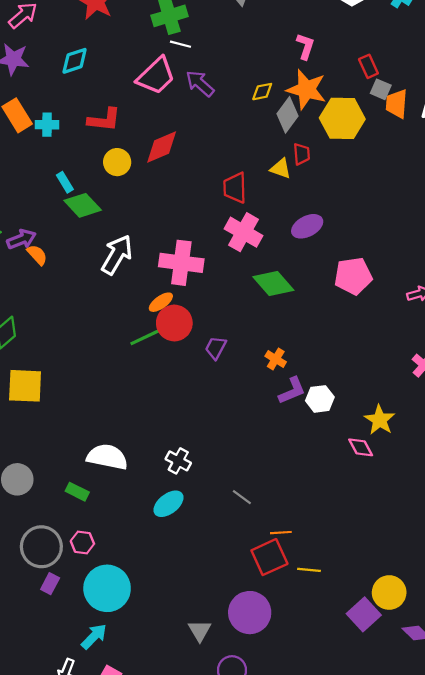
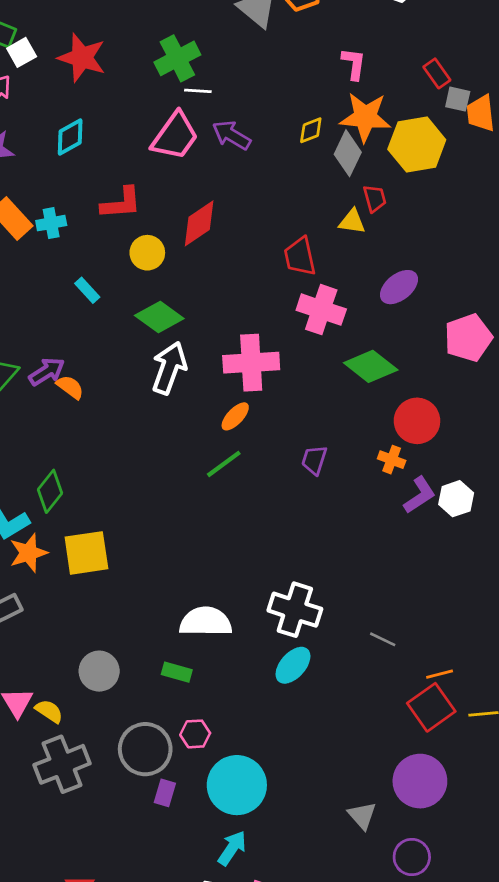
green diamond: (83, 205) -> (159, 317), moved
red circle: (174, 323) -> (417, 421), moved
white cross: (178, 461) -> (295, 610), size x1.6

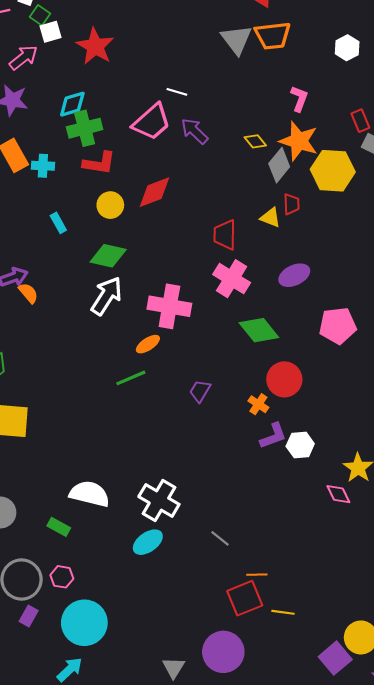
green cross: (177, 58) -> (85, 128), moved
yellow diamond: (311, 130) -> (255, 141), turned 60
green diamond: (159, 317) -> (108, 256), turned -36

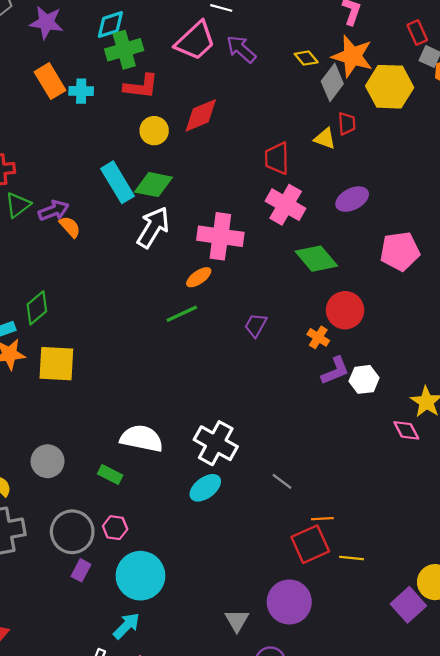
cyan rectangle: (58, 223) -> (118, 182), moved, size x1.8

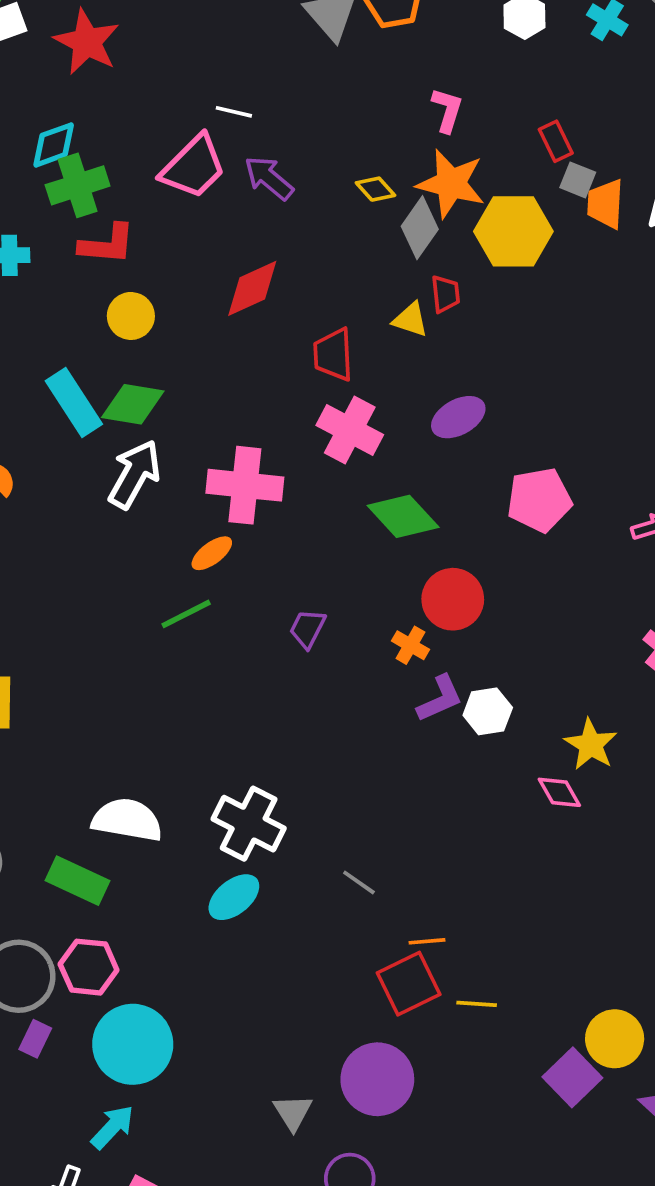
red diamond: (201, 115) -> (252, 288), moved
green rectangle: (110, 475) -> (78, 881), size x1.5
pink hexagon: (115, 528) -> (89, 967), size x1.4

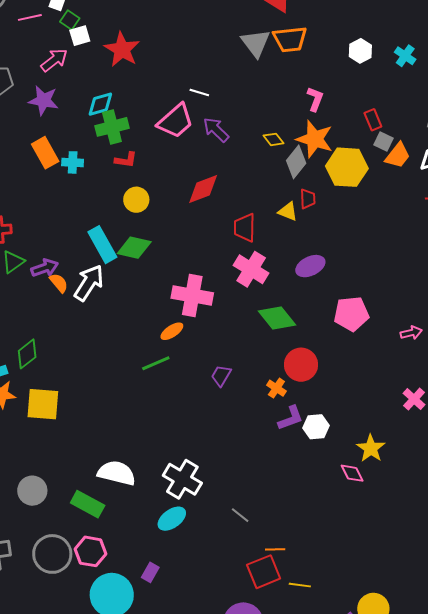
orange trapezoid: (605, 204) -> (398, 155), turned -148
red L-shape: (107, 244) -> (126, 160), size x0.7
white arrow: (135, 474) -> (89, 283), moved
purple rectangle: (35, 1039) -> (150, 572), moved

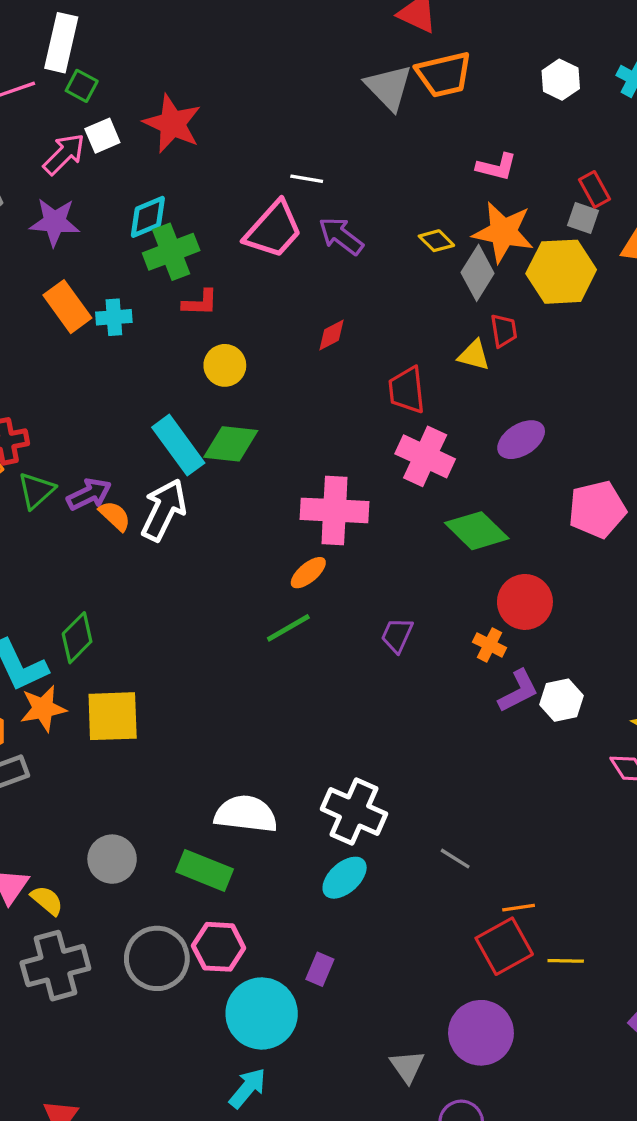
white square: (80, 36) -> (102, 136), moved
pink L-shape: (315, 99) -> (496, 167), turned 90
gray square: (384, 142) -> (583, 218), moved
red diamond: (203, 189) -> (332, 335), size x0.6

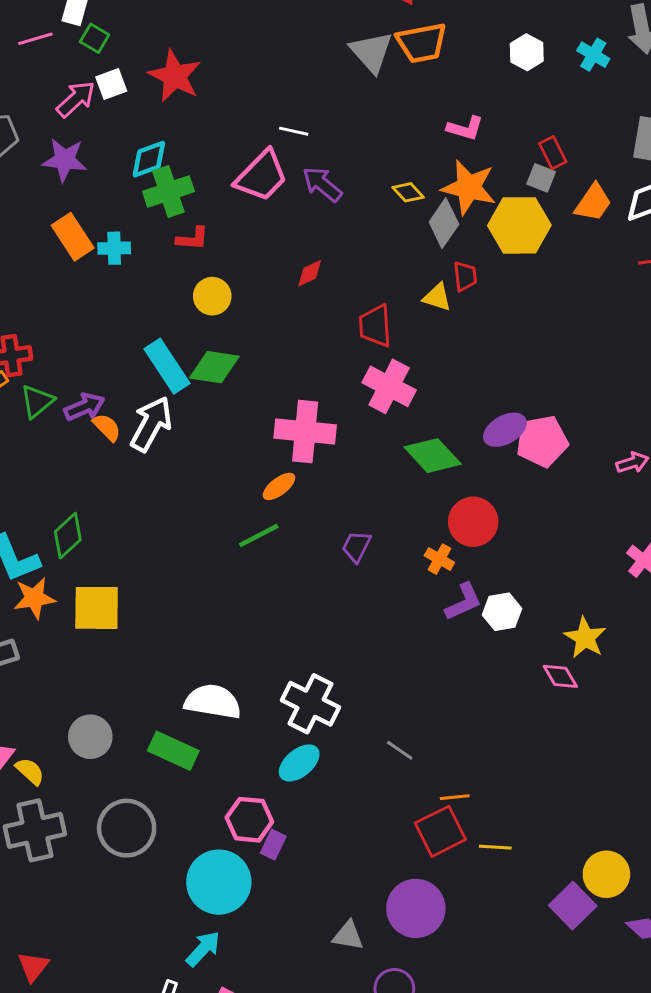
purple ellipse: (521, 440) -> (505, 430), moved
pink hexagon: (219, 947) -> (249, 820), moved
gray triangle: (407, 1066) -> (348, 936), turned -48

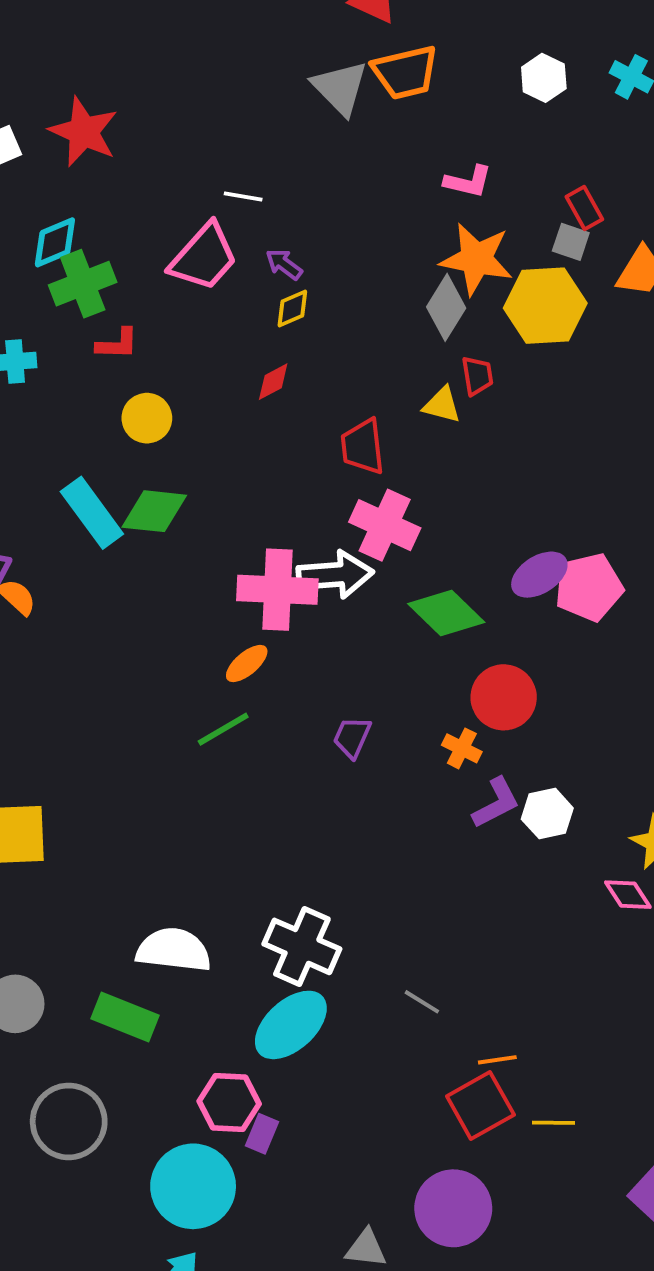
purple arrow: (322, 184) -> (284, 264), size x0.7
yellow diamond: (408, 192) -> (292, 309), moved, turned -68
white arrow: (151, 424) -> (335, 575), moved, turned 60
cyan ellipse: (299, 763) -> (291, 1025), size x1.4

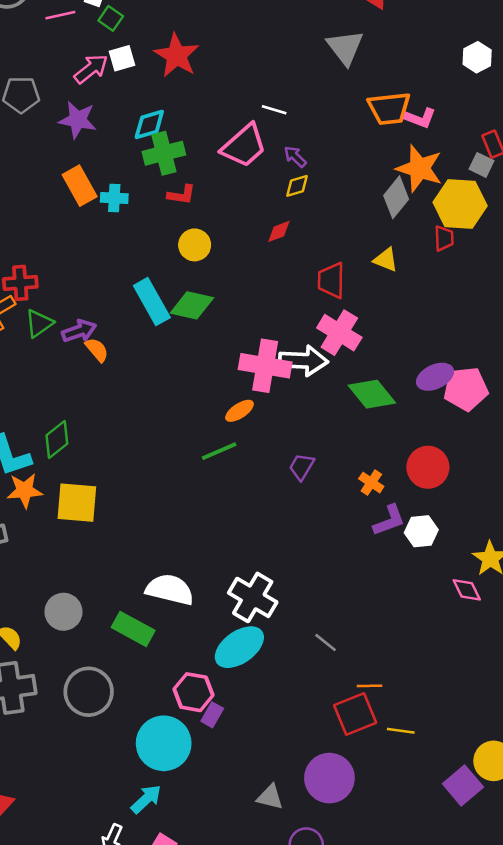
orange trapezoid: (405, 72) -> (389, 108), moved
red trapezoid: (477, 376) -> (444, 238), moved
red circle: (504, 697) -> (428, 467), moved

